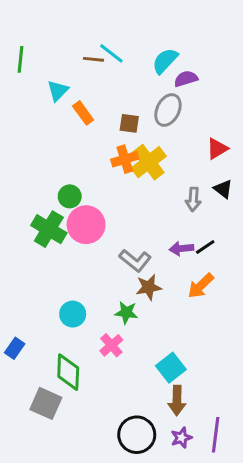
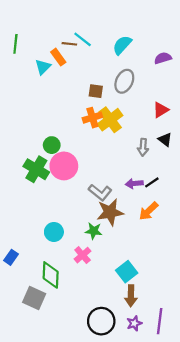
purple semicircle: (186, 79) -> (163, 58), moved
orange rectangle: (83, 113) -> (58, 57), moved
brown star: (149, 287) -> (110, 212), size x1.4

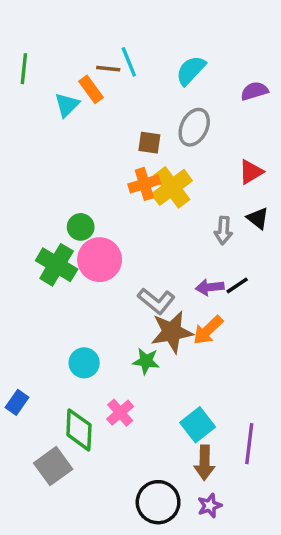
cyan line: (83, 39) -> (129, 62), turned 30
orange arrow: (149, 211) -> (208, 330), moved
pink cross: (83, 255) -> (120, 413), moved
gray square: (34, 298) -> (53, 466), turned 30
purple line: (160, 321) -> (249, 444), moved

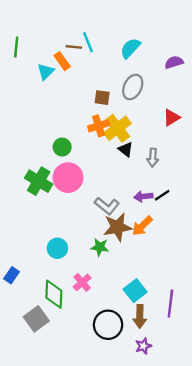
black triangle: (258, 218) -> (126, 149), moved
green circle: (81, 227) -> (62, 147), moved
black circle: (158, 502) -> (108, 325), moved

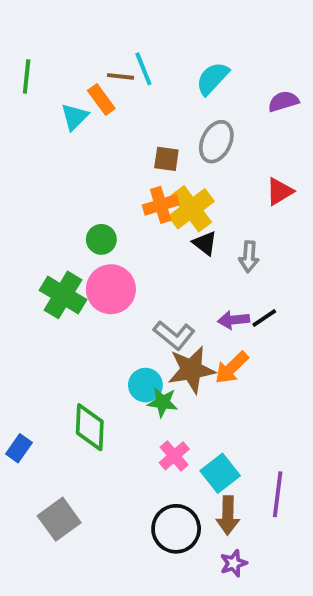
cyan circle: (57, 248) -> (145, 385), moved
pink cross: (82, 282) -> (174, 456), moved
green diamond: (54, 294) -> (90, 427), moved

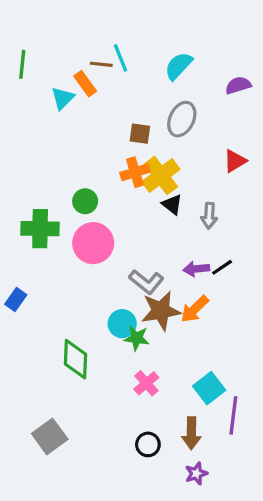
green cross: (63, 295) -> (40, 229), moved, turned -30
blue rectangle: (19, 448) -> (16, 300), moved
cyan square: (220, 473) -> (209, 388), moved
black circle: (176, 529) -> (148, 444), size x0.6

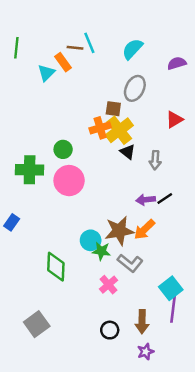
brown square: (140, 134) -> (113, 109), moved
gray L-shape: (146, 282) -> (130, 263), moved
cyan square: (209, 388) -> (171, 288), moved

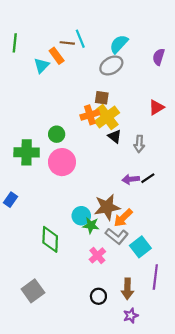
purple semicircle: (177, 63) -> (159, 57), turned -56
gray ellipse: (135, 88) -> (111, 65), moved, turned 35
orange arrow: (144, 230) -> (123, 218), moved
cyan square: (171, 288) -> (140, 247), moved

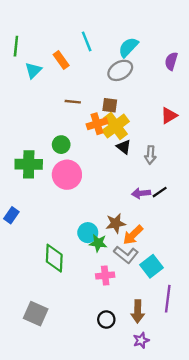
brown line: (67, 43) -> (73, 102), moved
cyan triangle: (42, 65) -> (33, 70), moved
brown star: (107, 207) -> (116, 223), size x0.7
pink cross: (97, 255) -> (105, 275), turned 35
gray square: (33, 291) -> (36, 314), turned -30

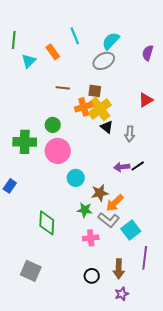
cyan circle: (88, 233) -> (76, 178), moved

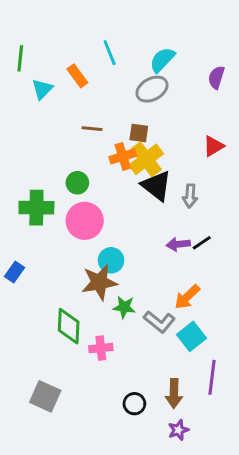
black triangle: (107, 127) -> (156, 186), size x1.6
brown star: (100, 193) -> (99, 282), moved, size x1.4
orange arrow: (115, 203) -> (187, 297), moved
pink cross: (91, 238) -> (101, 348), moved

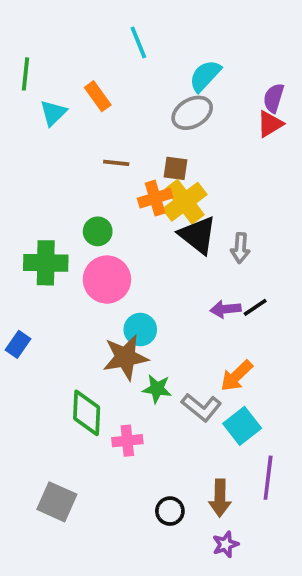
cyan line: (110, 53) -> (138, 42), moved
red triangle: (213, 146) -> (270, 124), moved

